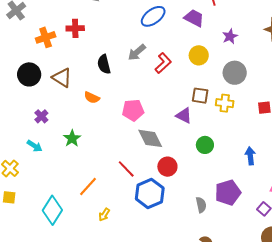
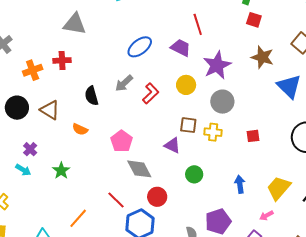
purple star: (230, 36) -> (217, 65), size x1.8
pink pentagon: (133, 110) -> (122, 141), turned -30
cyan arrow: (35, 146) -> (23, 170), moved

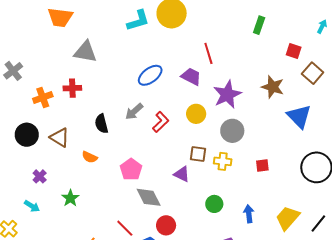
red square: (254, 20) -> (294, 51), moved
cyan arrow: (23, 170) -> (32, 206), moved
green circle: (194, 174) -> (214, 204), moved

